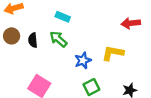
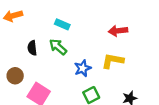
red arrow: (131, 23) -> (118, 31), moved
brown circle: (12, 36) -> (15, 76), moved

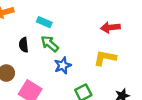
cyan rectangle: (62, 24) -> (44, 22), moved
blue star: (83, 68) -> (63, 65), moved

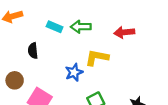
green arrow: (50, 44) -> (81, 27), moved, turned -42
yellow L-shape: (105, 58) -> (97, 58), moved

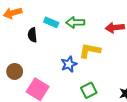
black semicircle: (33, 51) -> (32, 35), moved

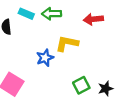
green square: (89, 90) -> (81, 85), moved

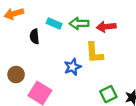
red arrow: (93, 19) -> (106, 27), moved
yellow L-shape: (67, 43) -> (94, 53), turned -105

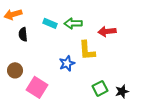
red arrow: (106, 27) -> (107, 31), moved
black semicircle: (35, 36) -> (23, 34), moved

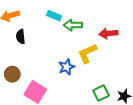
cyan rectangle: (50, 23) -> (54, 16), moved
yellow L-shape: (87, 50) -> (87, 53), turned 70

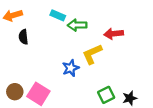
brown circle: (12, 74) -> (15, 92), moved

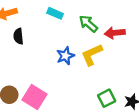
green arrow: (77, 25) -> (88, 24), moved, turned 42
blue star: (71, 68) -> (65, 56), moved

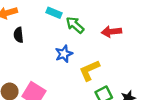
green arrow: (88, 24) -> (75, 25), moved
yellow L-shape: (92, 55) -> (89, 70), moved

